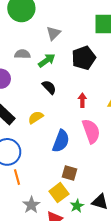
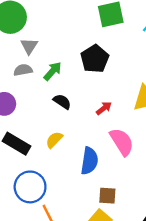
gray triangle: (54, 33) -> (29, 46), moved
red arrow: (82, 100) -> (104, 108), turned 64

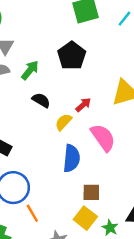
yellow semicircle: (54, 140) -> (63, 122), moved

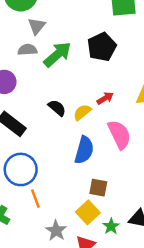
green arrow: (30, 70) -> (57, 54), size x1.4
black semicircle: (41, 100) -> (57, 108), moved

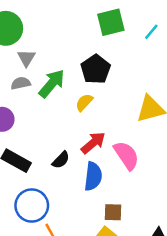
red arrow: (105, 98) -> (93, 143), moved, size x1.5
black semicircle: (57, 108) -> (61, 160), moved, turned 102
yellow semicircle: (82, 112) -> (84, 102), moved

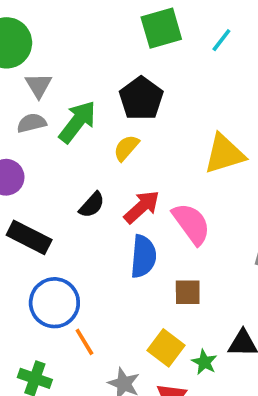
black semicircle: (61, 160) -> (92, 205), moved
brown square: (113, 212) -> (188, 292), moved

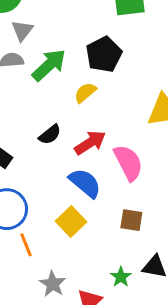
blue semicircle: (143, 256) -> (85, 183), turned -64
brown square: (188, 292) -> (131, 220), moved
yellow square: (166, 348) -> (71, 222), moved

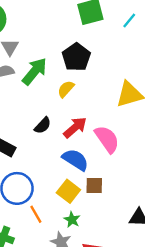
brown square: (131, 220) -> (94, 186), moved
green star: (121, 277) -> (72, 220), moved

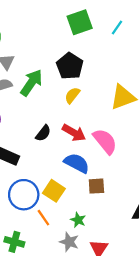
yellow semicircle: (66, 89) -> (72, 95), moved
red arrow: (75, 128) -> (74, 133), turned 75
yellow square: (68, 191) -> (54, 191), moved

